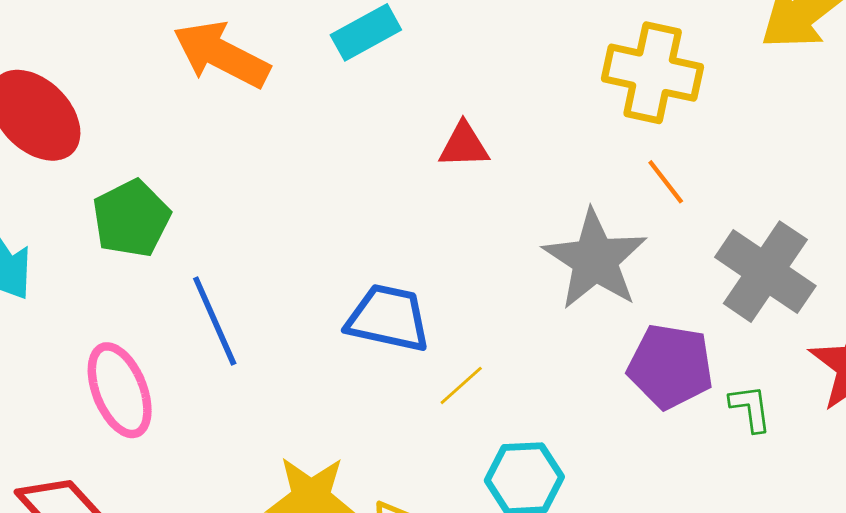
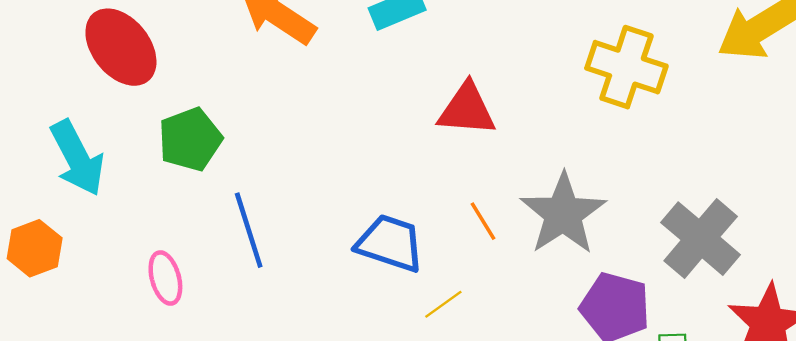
red triangle: (464, 145) -> (467, 109), size x1.4
orange line: (666, 182) -> (483, 221), moved
pink ellipse: (120, 390) -> (165, 278), size x0.7

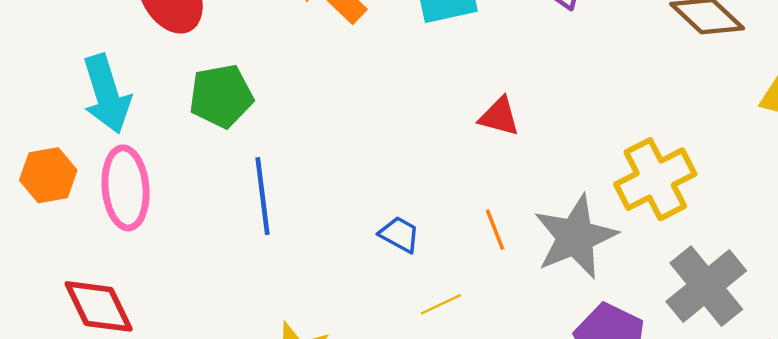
yellow cross: (626, 67) -> (655, 179), moved, turned 34
red triangle: (467, 109) -> (499, 117), size x0.7
blue trapezoid: (390, 243) -> (399, 234), size x0.6
pink ellipse: (165, 278) -> (126, 188), moved, size x1.5

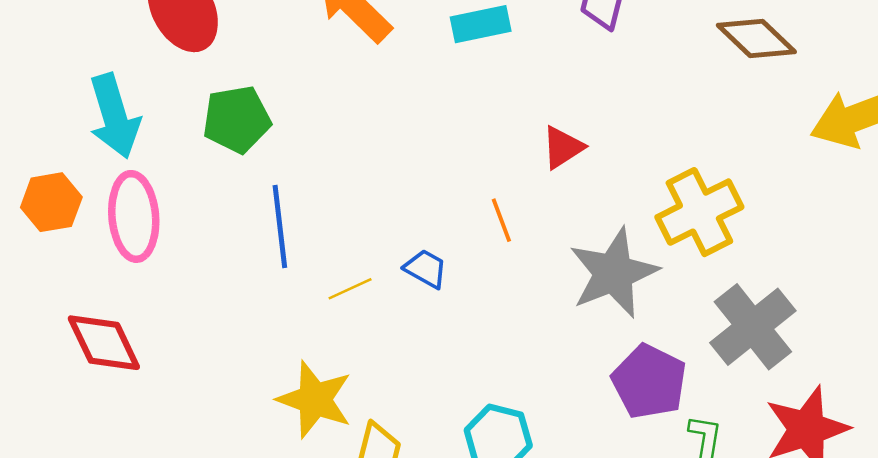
red triangle: (499, 117) -> (563, 147), moved, turned -48
orange line: (495, 230) -> (501, 220), moved
yellow line: (441, 304) -> (350, 289), moved

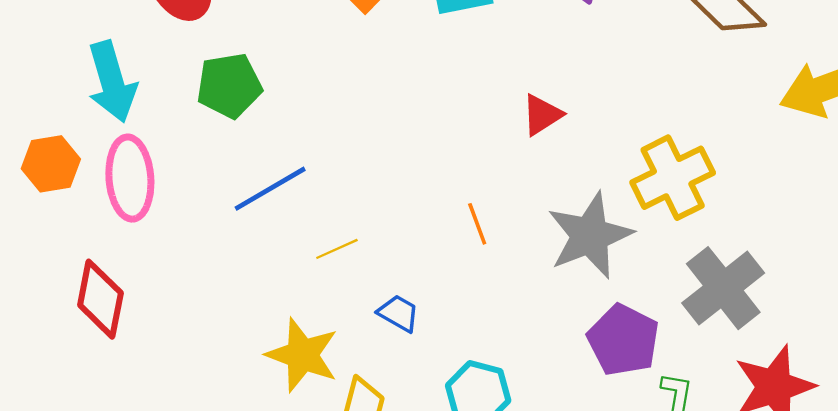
orange line: (501, 220) -> (477, 224), moved
blue line: (280, 226) -> (270, 189), turned 66
blue trapezoid: (426, 269) -> (398, 313), moved
red diamond: (104, 343) -> (100, 299), turned 36

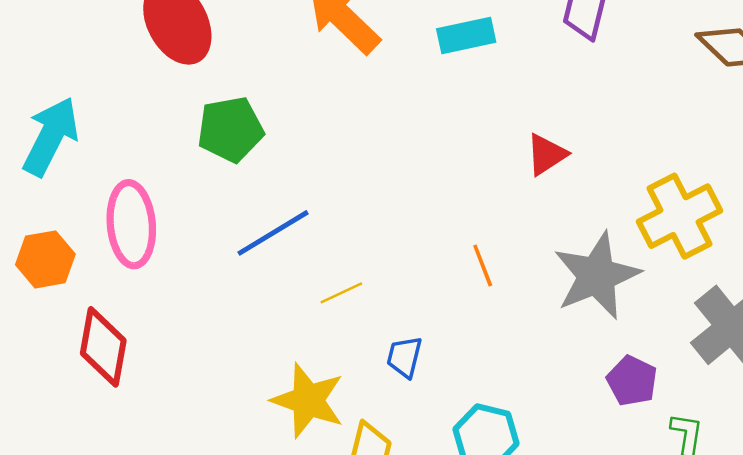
cyan arrow: (112, 82) -> (51, 136), moved, turned -136
orange hexagon: (51, 164) -> (45, 259), moved
blue trapezoid: (398, 313) -> (404, 357), turned -105
purple pentagon: (623, 340) -> (632, 381), size x0.7

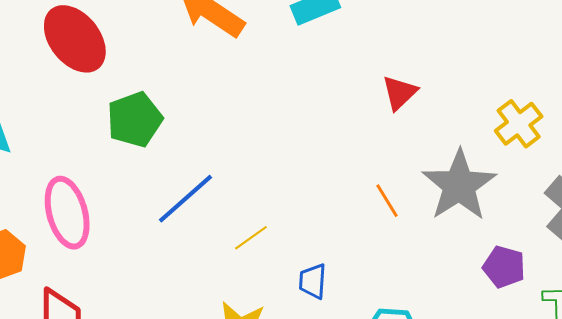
yellow cross: (679, 216) -> (519, 124), size x0.7
orange line: (483, 266) -> (387, 201), moved

